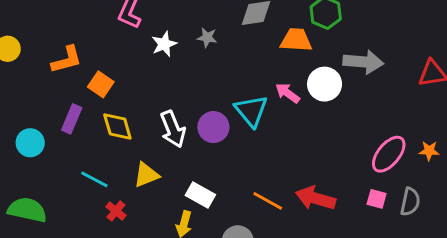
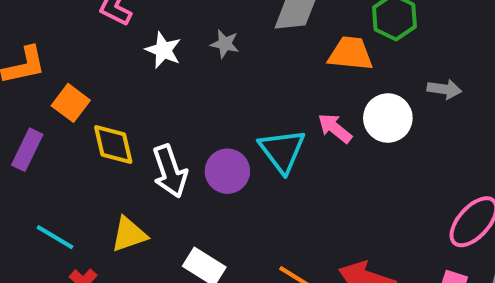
white star: (164, 44) -> (163, 50), turned -30
gray arrow: (363, 62) -> (444, 89), size x0.6
yellow diamond: (117, 127) -> (113, 145), moved

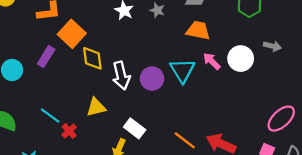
orange trapezoid: (351, 54) -> (198, 30), moved
orange square: (71, 103) -> (72, 34), size x1.4
cyan line: (55, 237) -> (50, 115), moved

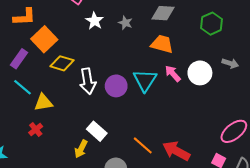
yellow diamond: (92, 58) -> (62, 63), turned -70
yellow triangle: (96, 107) -> (43, 102), moved
cyan line: (50, 115) -> (23, 87), moved

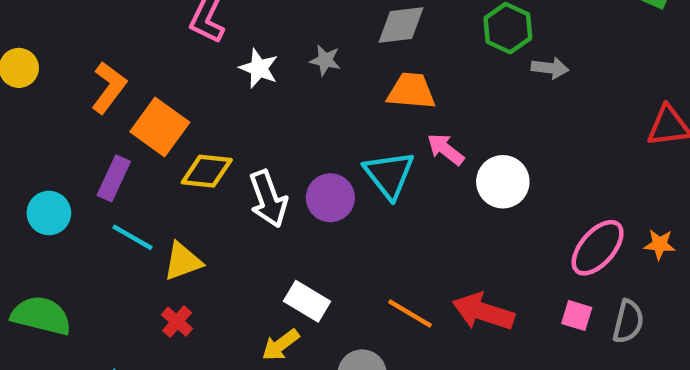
orange L-shape: (24, 17) -> (109, 88), turned -40
gray arrow: (230, 63) -> (550, 68), moved
white circle: (200, 73) -> (503, 182), moved
yellow arrow: (81, 149) -> (281, 345), turned 36

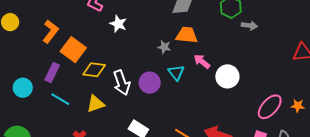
gray star: (325, 60) -> (164, 47), moved
cyan triangle: (389, 175) -> (176, 72), size x0.7
yellow triangle: (183, 261) -> (95, 104), moved

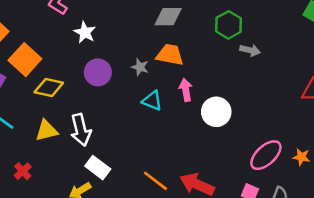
pink arrow: (202, 61) -> (186, 90), turned 36
cyan triangle: (176, 72) -> (152, 101), turned -36
white arrow: (122, 83) -> (81, 130), moved
purple circle: (150, 83) -> (98, 72), moved

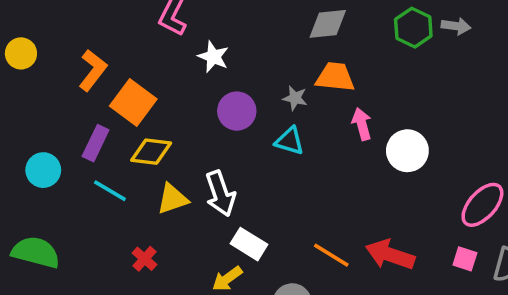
gray arrow: (250, 50) -> (456, 26), moved
yellow diamond: (49, 88) -> (151, 152), moved
cyan triangle: (152, 101) -> (290, 141), moved

